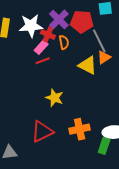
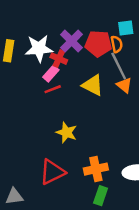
orange semicircle: (64, 42) -> (117, 44), moved
orange triangle: (104, 57) -> (124, 85), turned -48
yellow triangle: (88, 65) -> (93, 85), moved
green rectangle: (104, 146) -> (101, 196), moved

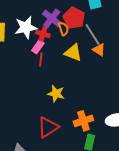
red pentagon: (98, 44) -> (74, 18), turned 30
orange semicircle: (117, 44) -> (63, 29), moved
red line: (53, 89) -> (41, 60), turned -56

